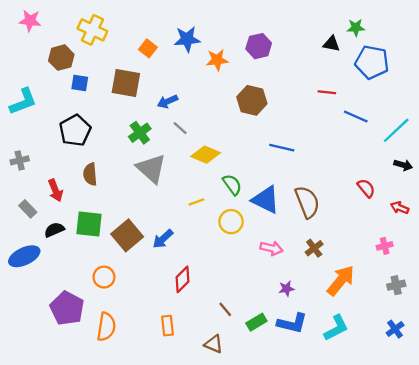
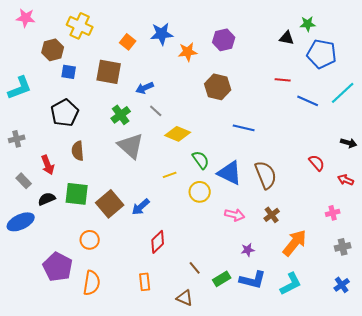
cyan line: (396, 130) -> (343, 93), moved

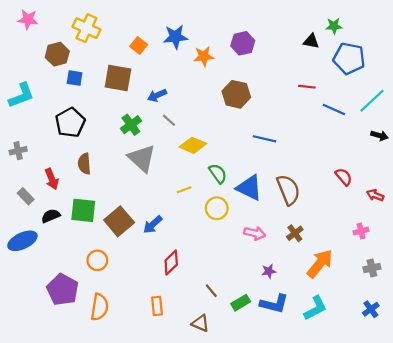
black arrow: (349, 143) -> (380, 136), moved

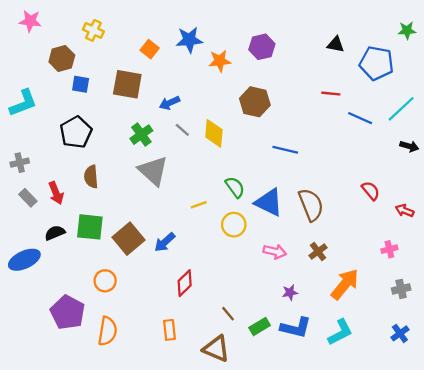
green star: (334, 26) -> (407, 30), moved
yellow cross: (86, 28) -> (93, 30), size x0.7
yellow diamond: (193, 145) -> (214, 133), moved, turned 72
gray rectangle: (26, 196) -> (28, 198), moved
brown triangle: (200, 323) -> (216, 349), size x1.4

